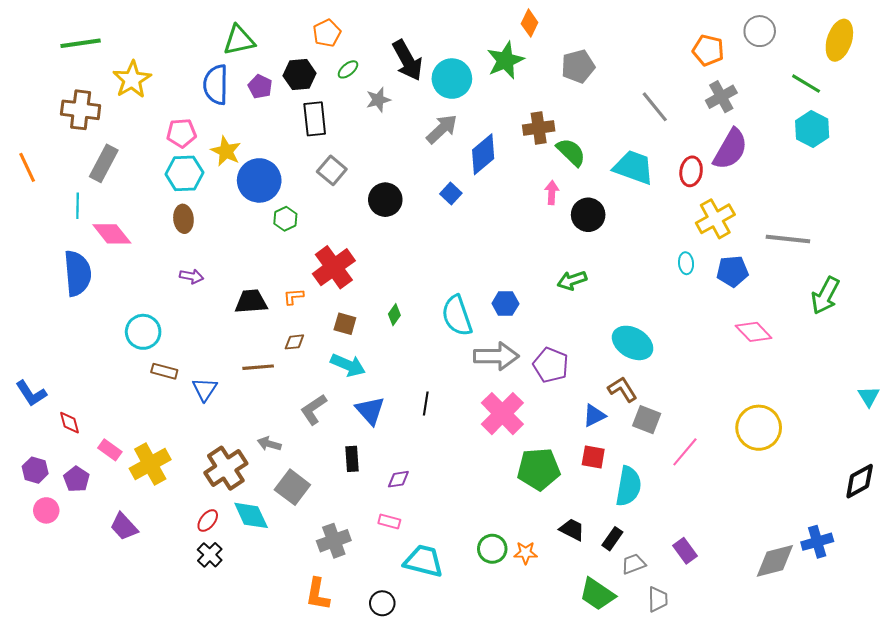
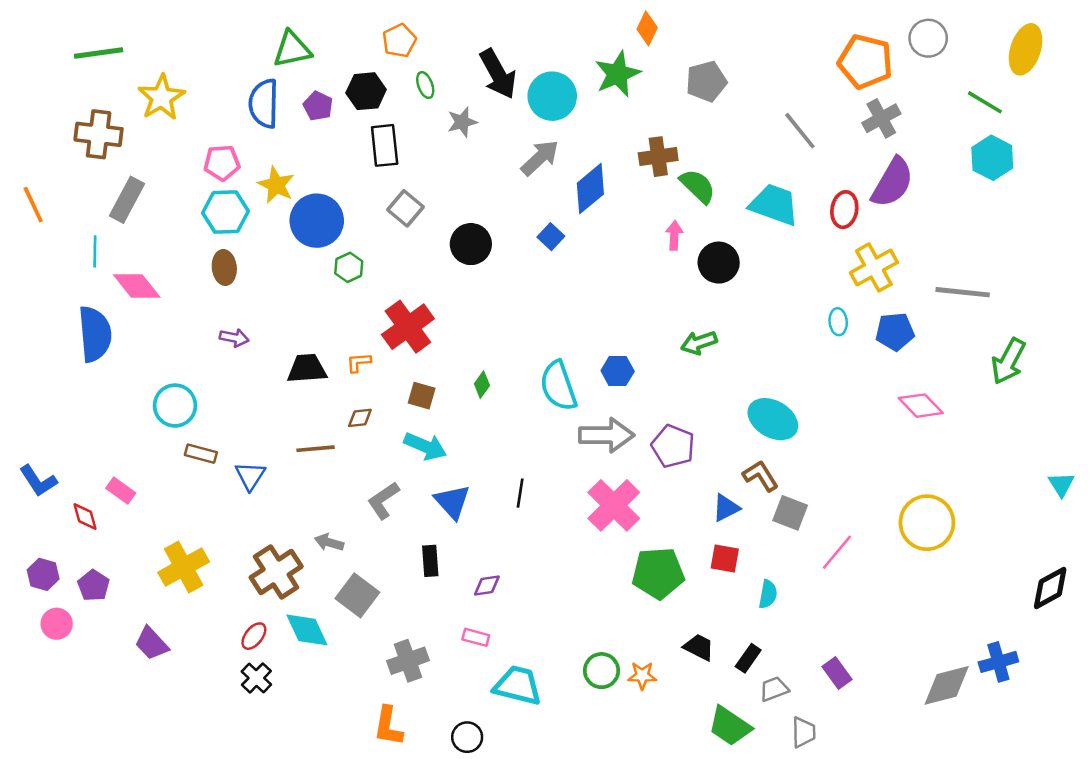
orange pentagon: (708, 50) -> (865, 62), size x1.4
green ellipse: (348, 69) -> (425, 85), turned -70
pink rectangle: (110, 450) -> (121, 491), moved
cyan semicircle: (628, 486) -> (768, 594), size x0.6

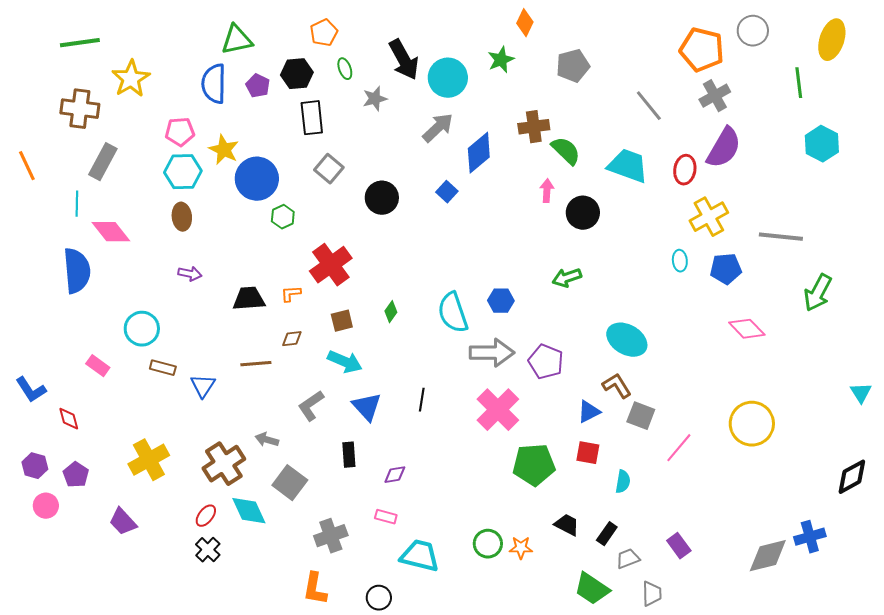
green star: (618, 74) -> (501, 60), size x0.7
green line: (985, 102) -> (799, 83), turned 52
cyan hexagon: (992, 158) -> (822, 144), moved
brown square: (422, 396) -> (342, 321), turned -30
pink rectangle: (121, 491) -> (98, 366), moved

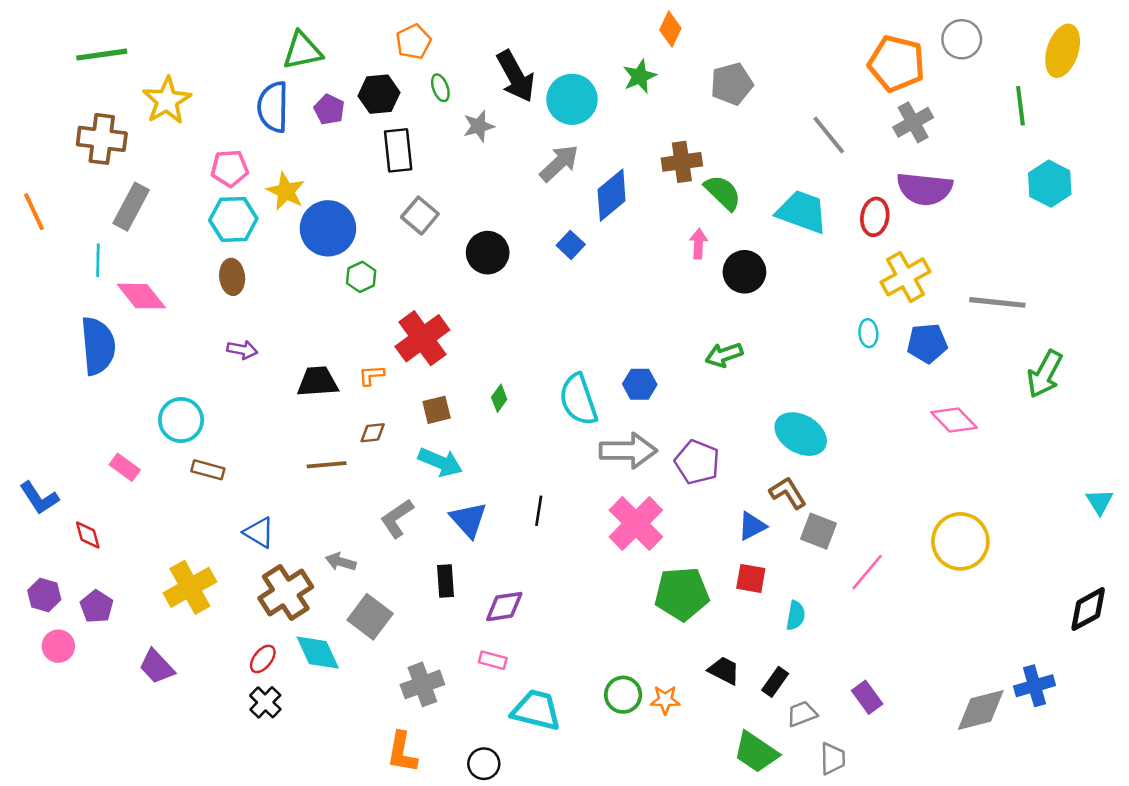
purple semicircle: (724, 148) -> (925, 189), turned 66
blue triangle: (203, 386) -> (259, 532), moved, turned -32
purple diamond: (395, 475) -> (504, 607), size x1.4

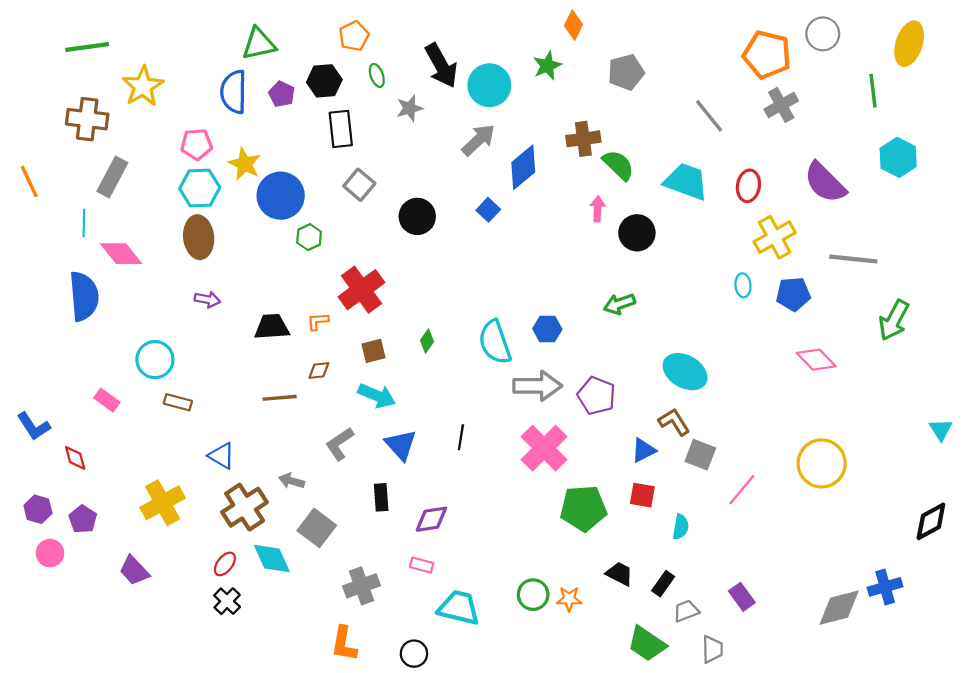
purple semicircle: (925, 189) -> (825, 183), moved, turned 39
brown ellipse: (232, 277) -> (199, 237), size x1.4

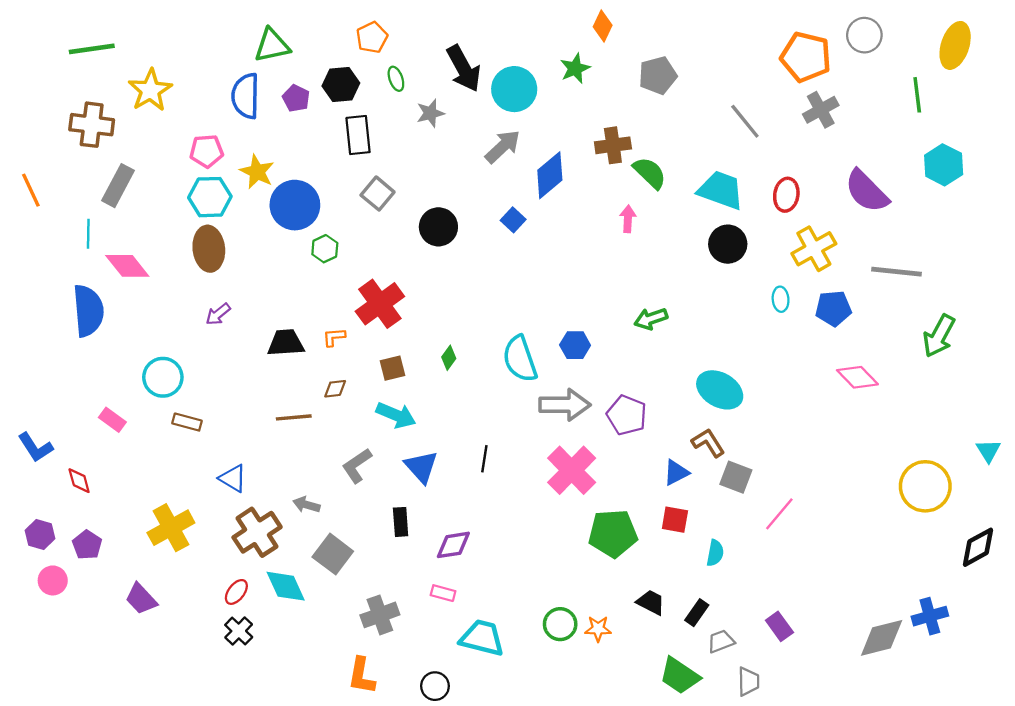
black circle: (637, 233) -> (728, 244), moved
purple arrow: (207, 299) -> (218, 314), turned 130
yellow circle: (822, 463) -> (925, 486), moved

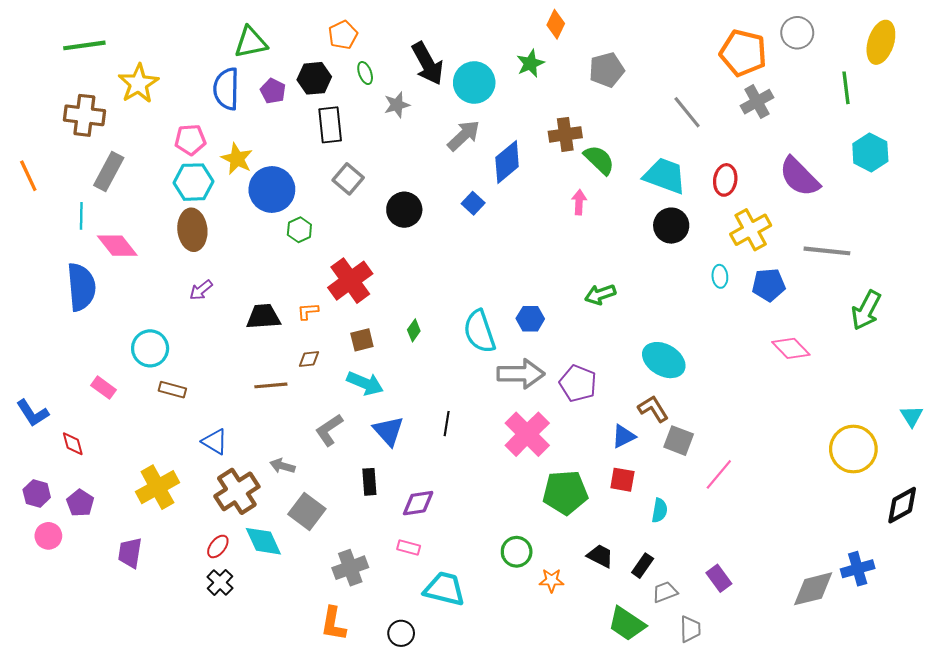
purple trapezoid: (141, 599) -> (130, 553), turned 52
green circle: (560, 624) -> (517, 552), moved

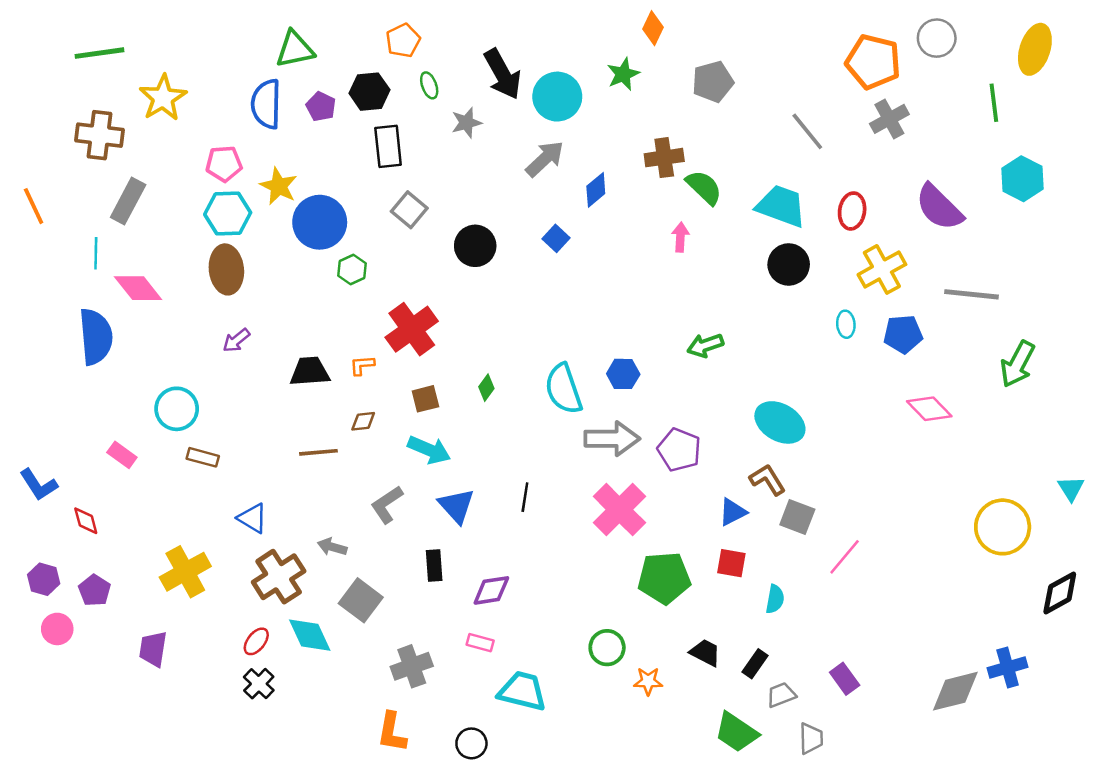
blue diamond: (507, 162) -> (596, 190), size x0.7

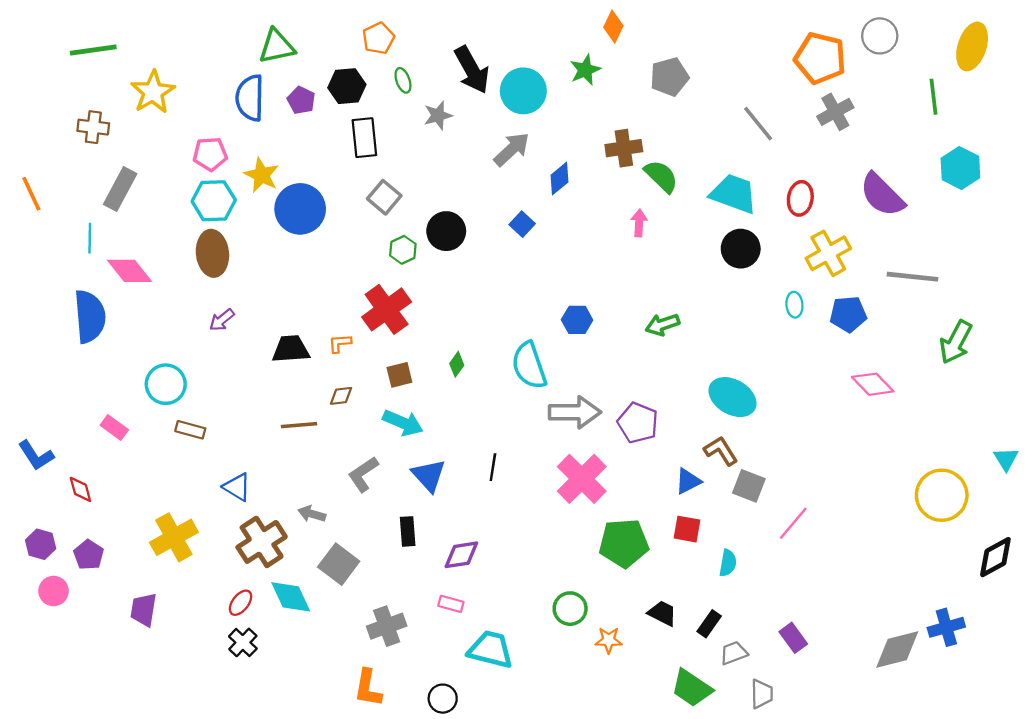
brown cross: (100, 135) -> (93, 127), size x0.7
green hexagon: (352, 269) -> (403, 250), moved
blue hexagon: (623, 374) -> (577, 320), moved

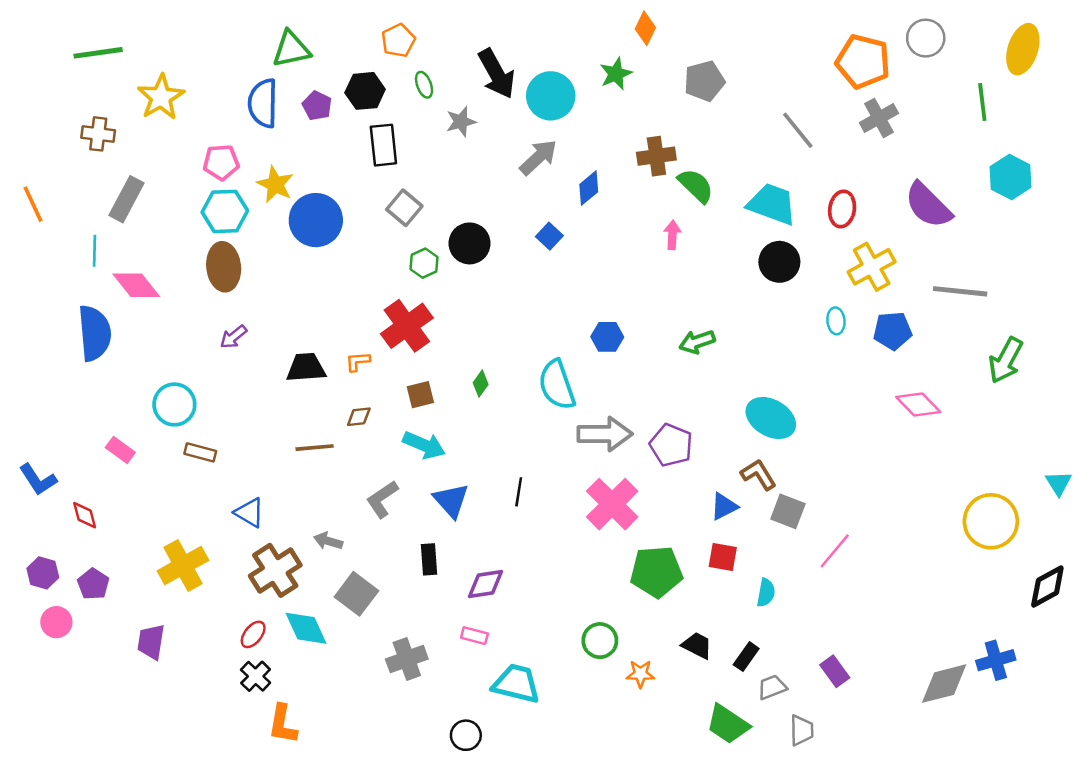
orange L-shape: (368, 688) -> (283, 724), moved

